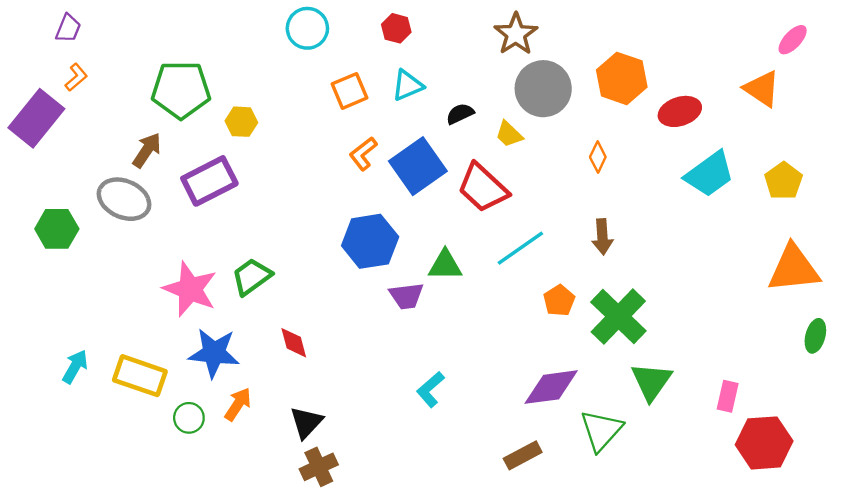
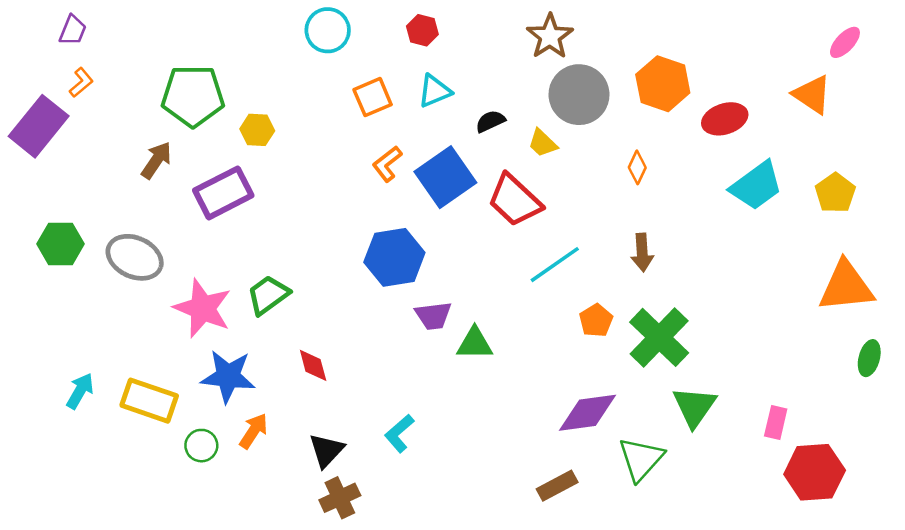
gray ellipse: (124, 199) -> (135, 257), moved
green triangle: (445, 265) -> (475, 344), moved
cyan L-shape: (430, 389) -> (399, 433), moved

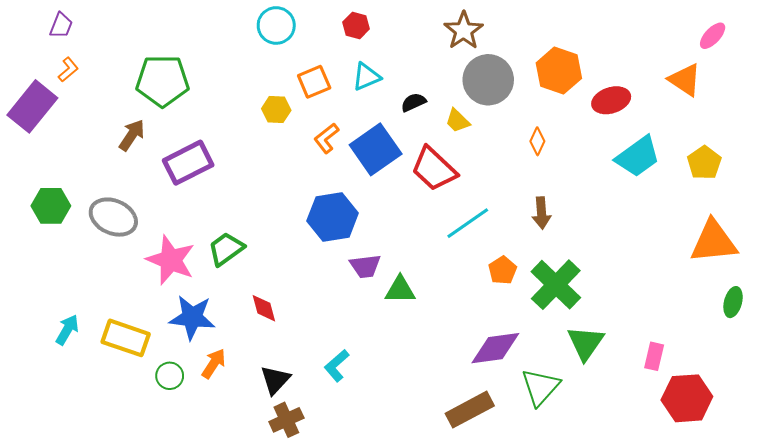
yellow hexagon: (257, 130) -> (276, 109), moved
brown rectangle: (557, 486) -> (470, 410), size x1.4

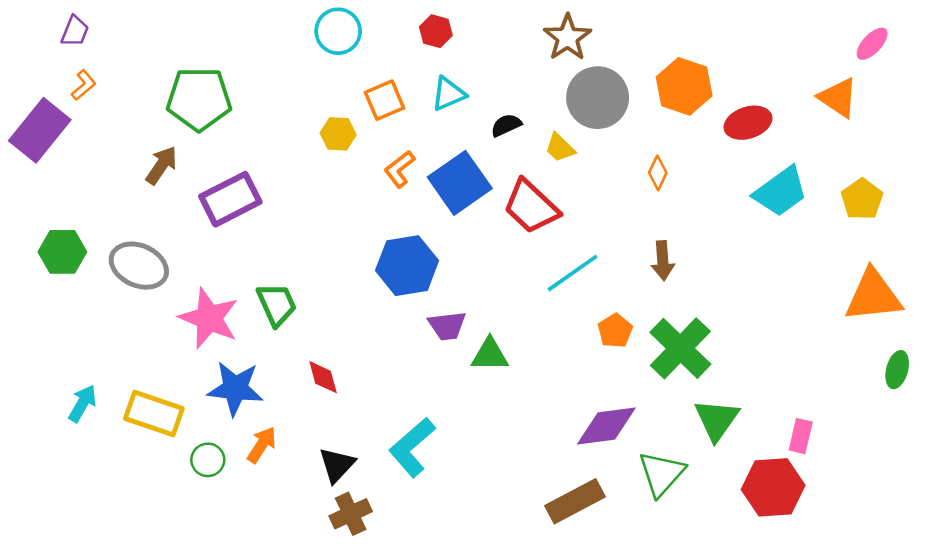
green trapezoid: (226, 249) -> (277, 304), turned 102
cyan L-shape: (337, 366) -> (412, 447), size x1.5
red hexagon: (687, 398) -> (773, 487), moved

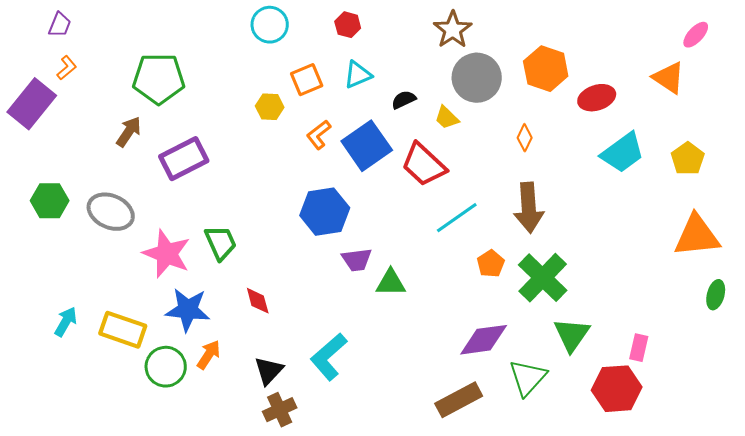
brown arrow: (663, 261) -> (529, 208), size x1.6
green circle: (208, 460) -> (166, 367), size x1.5

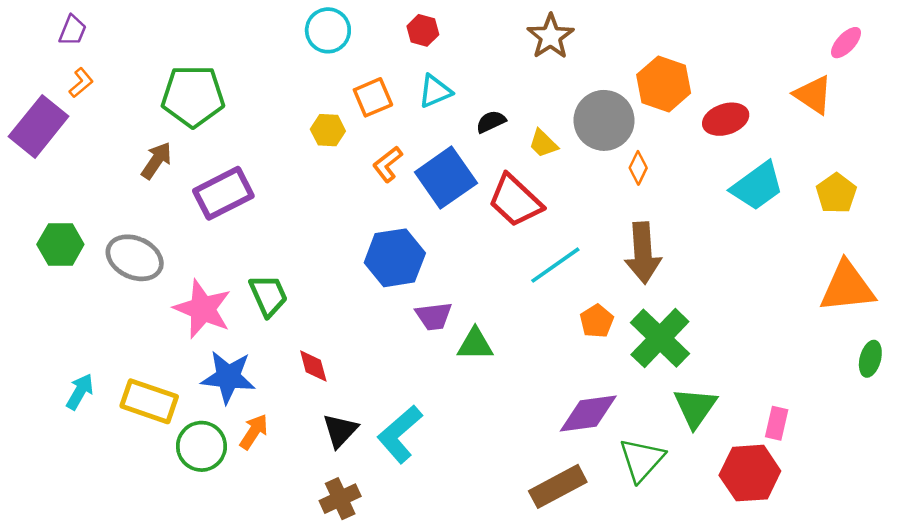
gray circle: (477, 78) -> (604, 120), moved
black triangle: (269, 371) -> (340, 431), moved

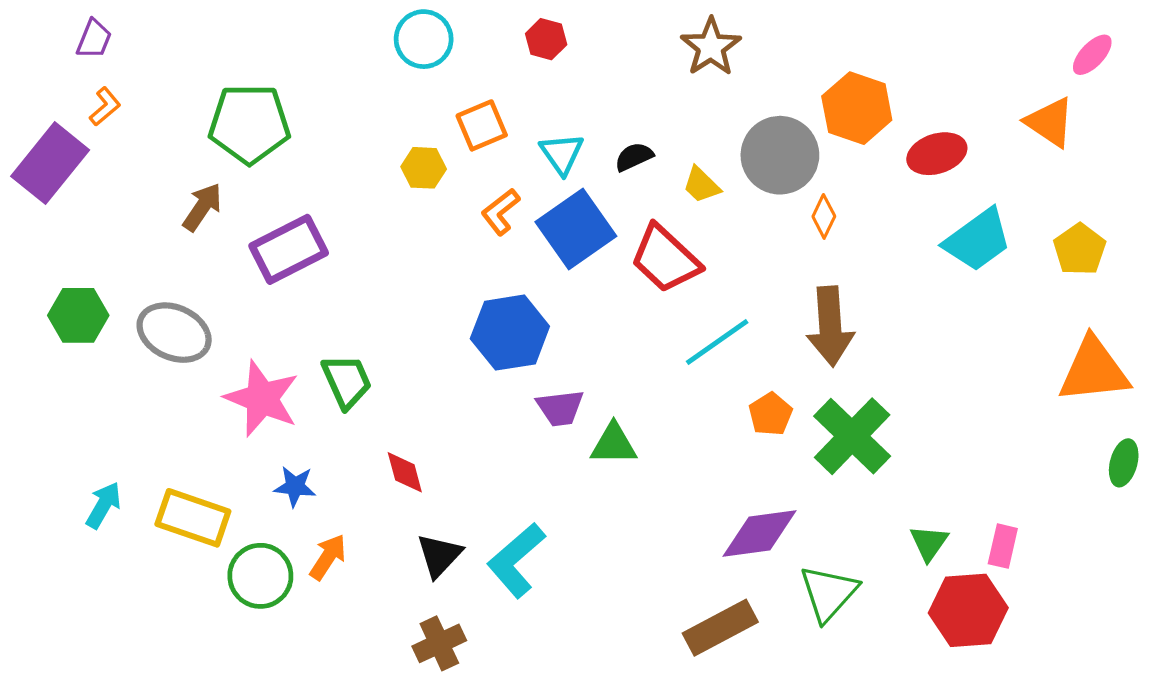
cyan triangle: (435, 91) -> (562, 154), moved, turned -42
blue star: (228, 377) -> (295, 486), size x0.6
green triangle: (695, 407) -> (929, 543), moved, size x0.7

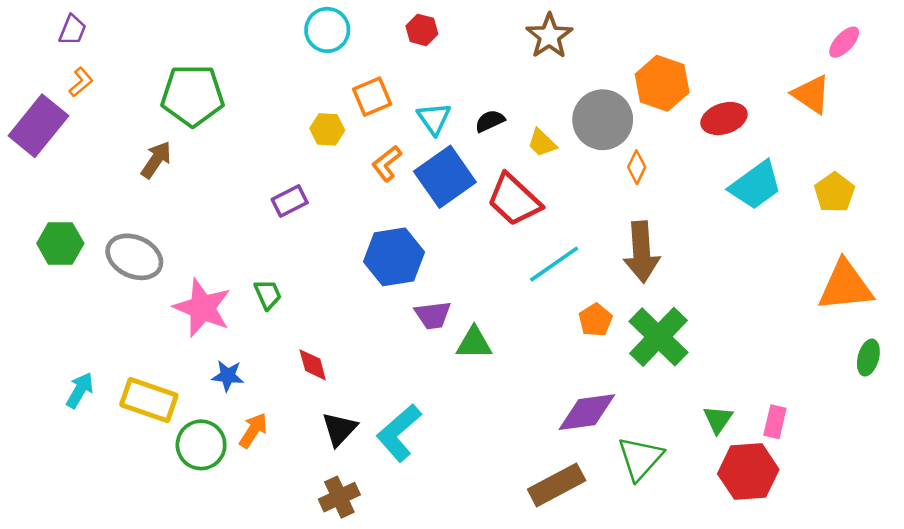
purple rectangle: (289, 249) -> (290, 201), moved, size x0.6
green trapezoid: (347, 381) -> (268, 294), size x0.7

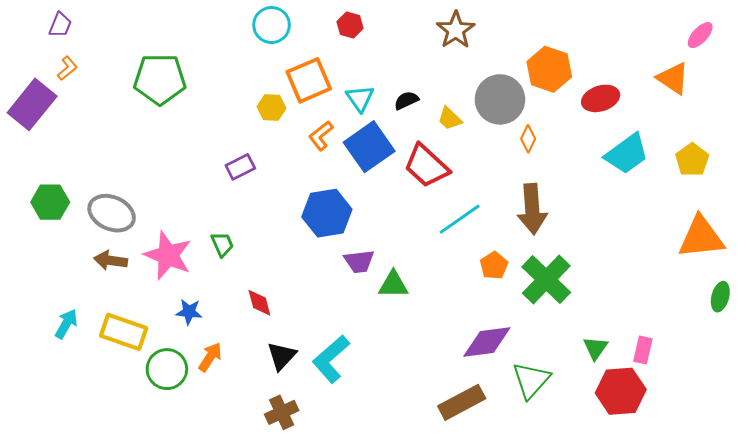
orange square: (372, 97) -> (309, 80), size x1.4
brown arrow: (156, 160) -> (111, 260), moved, turned -116

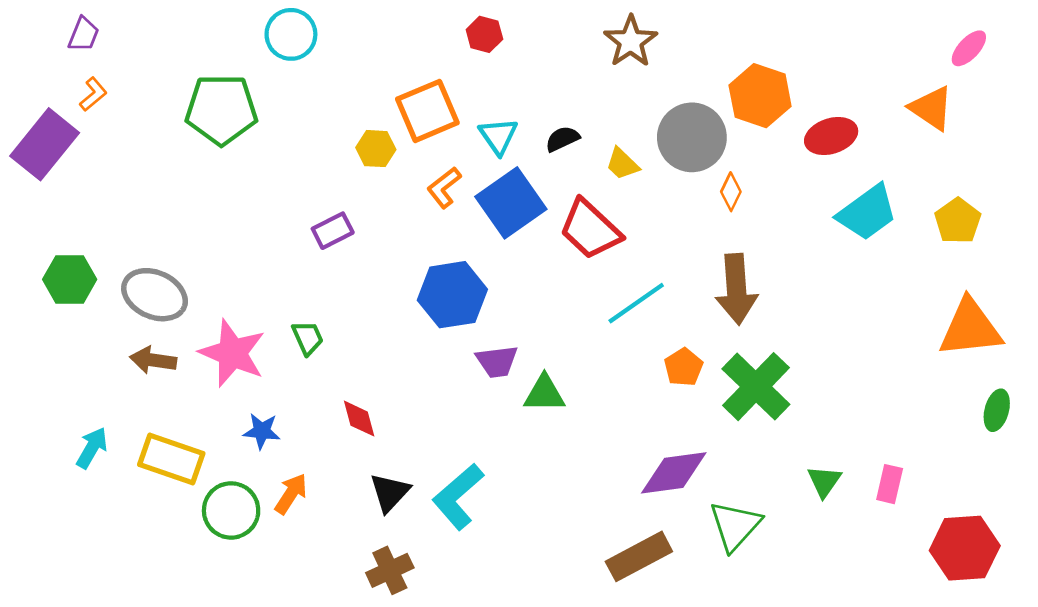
cyan circle: (272, 25) -> (291, 34), moved
red hexagon: (621, 391) -> (965, 548), moved

